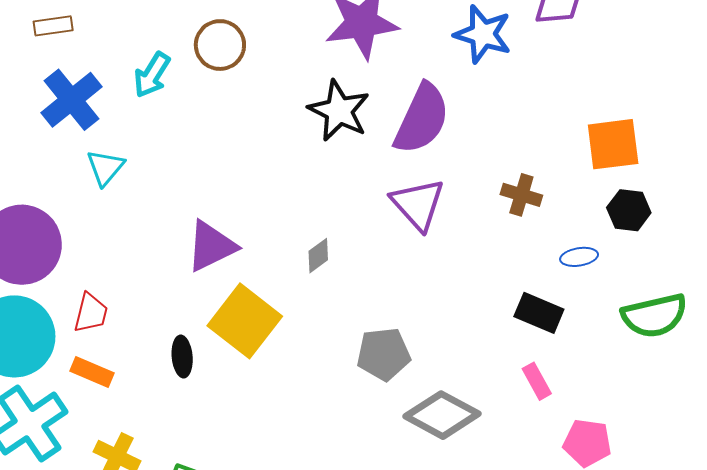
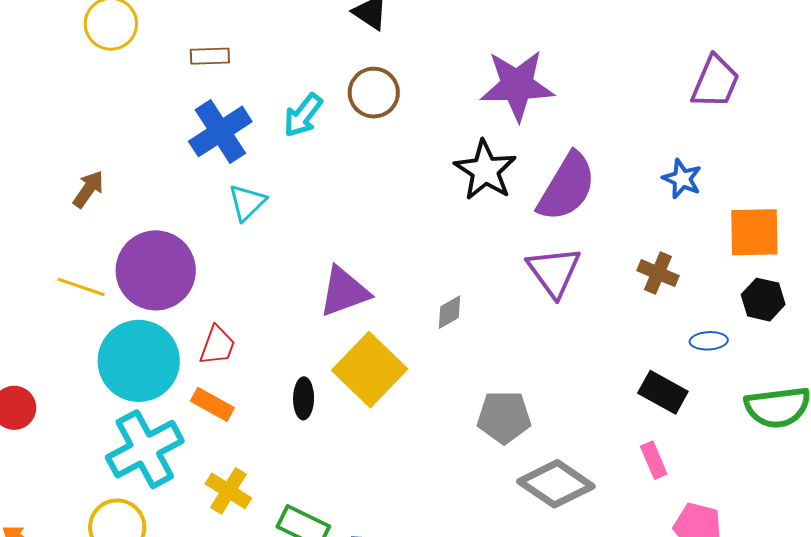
blue star: (483, 34) -> (682, 179), moved, size x0.7

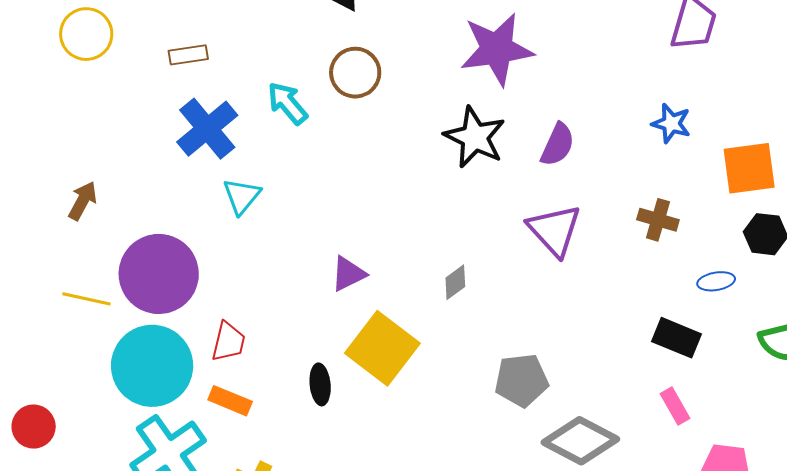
cyan arrow: (303, 115) -> (287, 103), turned 108
purple semicircle: (567, 187) -> (558, 145), size x0.6
purple triangle: (344, 292) -> (348, 274), size x0.7

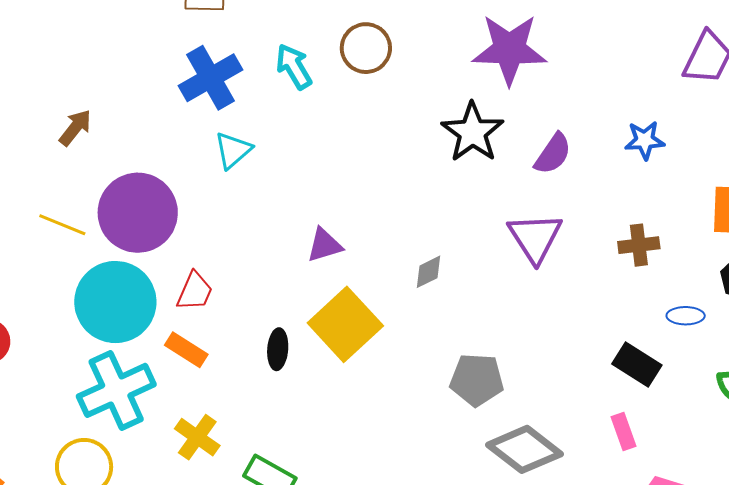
blue star: (671, 123) -> (645, 140), moved, turned -30
brown cross: (658, 220) -> (639, 245), turned -33

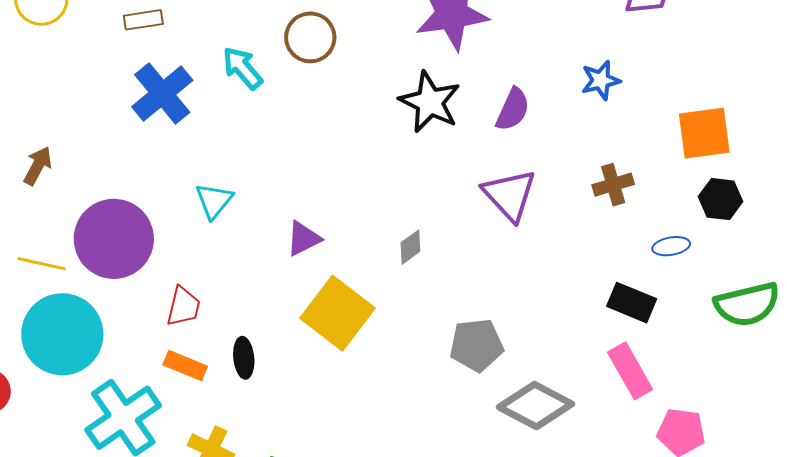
cyan triangle: (233, 150) -> (214, 201), moved
cyan circle: (115, 302) -> (62, 334), moved
black ellipse: (278, 349) -> (244, 358), moved
pink rectangle: (624, 432) -> (630, 371), size x1.5

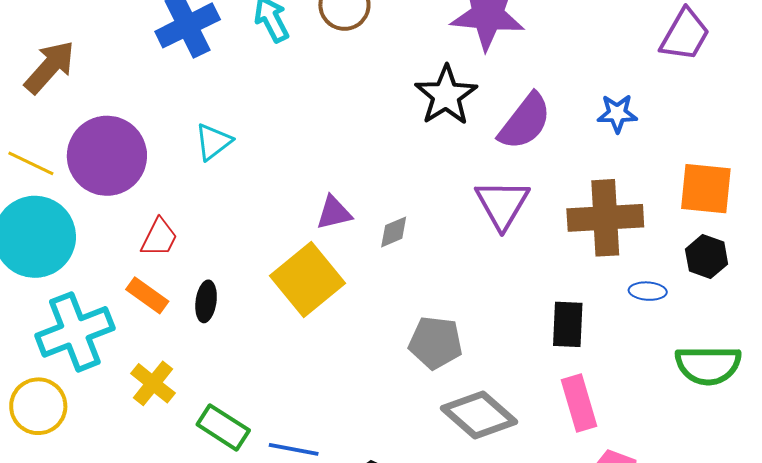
purple semicircle: (513, 109) -> (525, 122), size x1.4
brown arrow: (38, 166) -> (50, 67), size x1.5
brown cross: (613, 185) -> (605, 218), size x1.8
purple triangle: (303, 239) -> (334, 213), moved
black rectangle: (632, 303) -> (568, 324), moved, turned 57

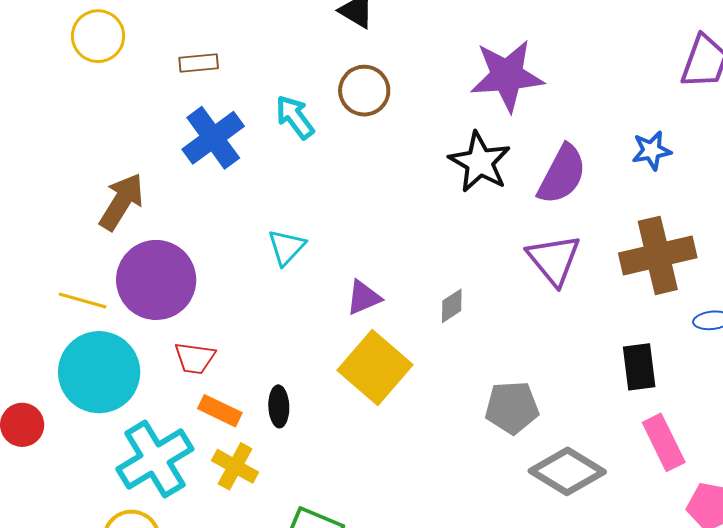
brown arrow: (50, 67) -> (122, 202), moved
cyan triangle: (213, 142) -> (286, 247), moved
purple triangle: (334, 213) -> (364, 298), moved
red trapezoid: (159, 238) -> (195, 358), moved, turned 81
yellow cross: (153, 383) -> (235, 466), moved

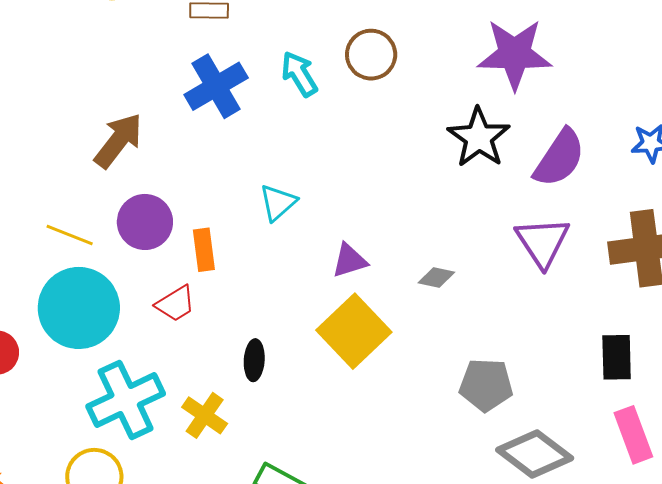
purple circle: (156, 280) -> (145, 222), size x0.7
gray diamond: (452, 306) -> (436, 278), turned 39
red trapezoid: (195, 358) -> (175, 304), turned -45
orange rectangle: (220, 411) -> (204, 250), moved, turned 51

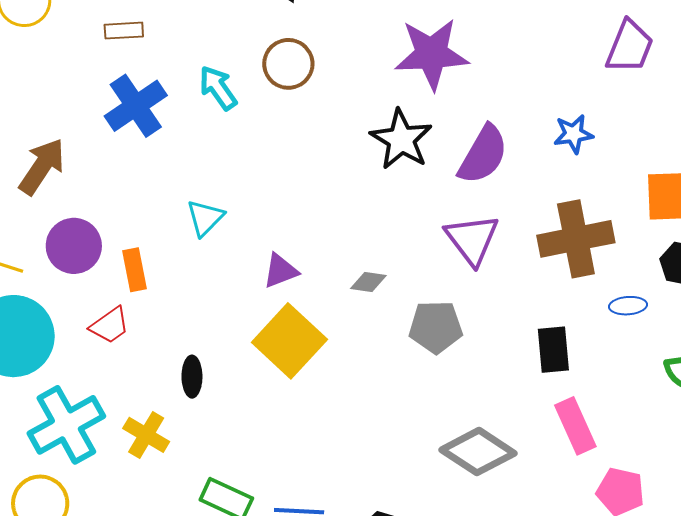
gray pentagon: (486, 385) -> (436, 327), moved

